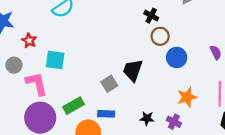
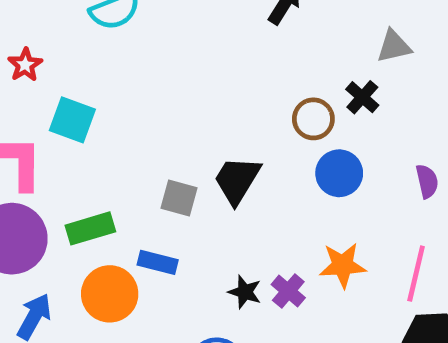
black cross: (151, 16) -> (362, 97), moved
gray square: (109, 84) -> (179, 198), turned 35
purple cross: (174, 122) -> (288, 291), moved

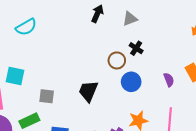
gray triangle: (394, 46) -> (130, 19), moved
gray square: (179, 198) -> (47, 96), moved

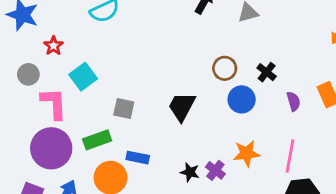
black cross: (136, 48) -> (267, 72), moved
cyan square: (15, 76) -> (83, 77), turned 36

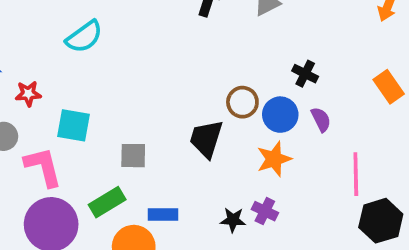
red star: (54, 46) -> (28, 94), turned -30
brown circle: (225, 68) -> (242, 102), moved
cyan square: (83, 77) -> (74, 125), turned -32
purple semicircle: (294, 101) -> (321, 119), moved
orange star: (247, 153) -> (274, 159), moved

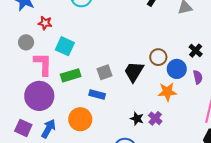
gray square: (133, 156) -> (104, 72), moved, turned -35
green rectangle: (107, 202) -> (71, 75), moved
blue rectangle: (163, 214) -> (97, 94), moved

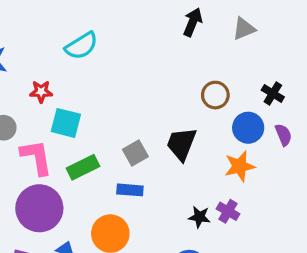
red star: (45, 23) -> (41, 92), moved
brown circle: (158, 57) -> (215, 95), moved

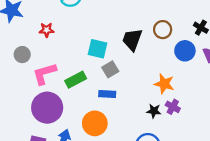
cyan square: (66, 123) -> (98, 49), moved
black trapezoid: (181, 144) -> (132, 40), moved
pink L-shape: (36, 157) -> (44, 74), turned -95
orange star: (240, 166) -> (164, 84), moved, turned 30

